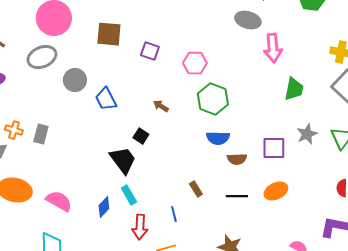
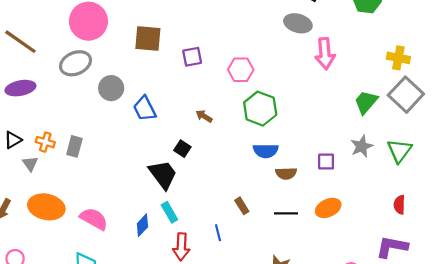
purple square: (150, 51) -> (192, 57), turned -30
green trapezoid: (294, 89) -> (366, 102), moved, turned -150
purple square: (274, 148) -> (326, 162), size x0.7

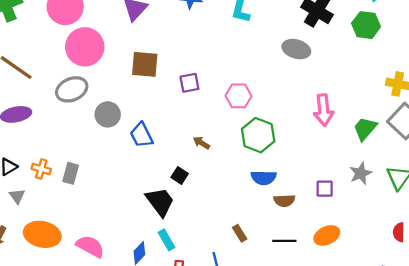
pink arrow: (325, 54) -> (324, 110), moved
gray triangle: (30, 164) -> (17, 196), moved

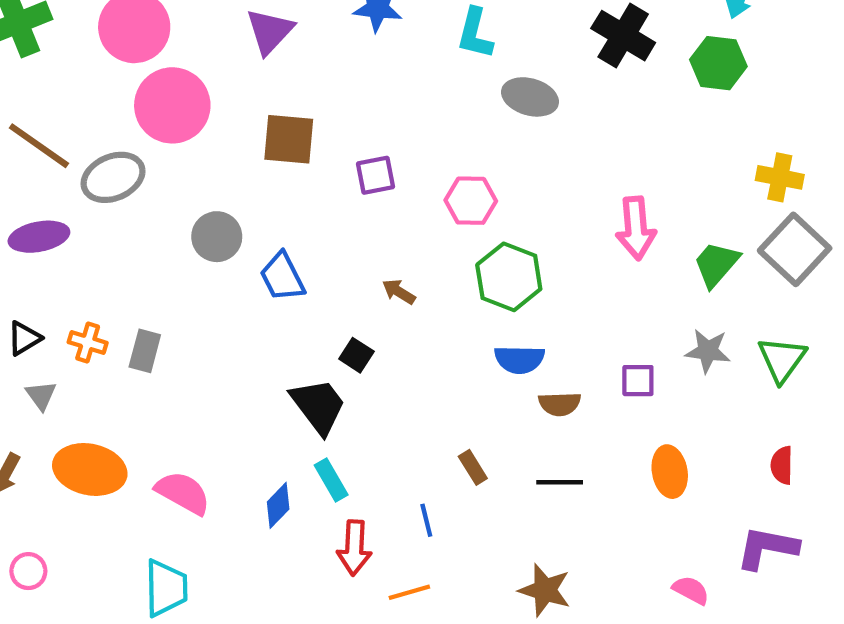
gray ellipse: (296, 49) -> (530, 97), moved
gray ellipse: (72, 89) -> (113, 177), moved
gray star: (361, 173) -> (708, 351), turned 30
orange ellipse: (327, 235) -> (670, 472), moved, turned -75

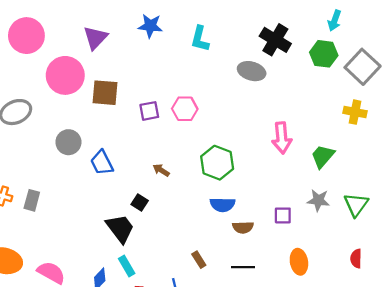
gray ellipse: (530, 97) -> (252, 71), moved
pink circle: (172, 105) -> (65, 75), moved
pink hexagon: (471, 201) -> (185, 109), moved
gray square: (795, 249) -> (363, 67), moved

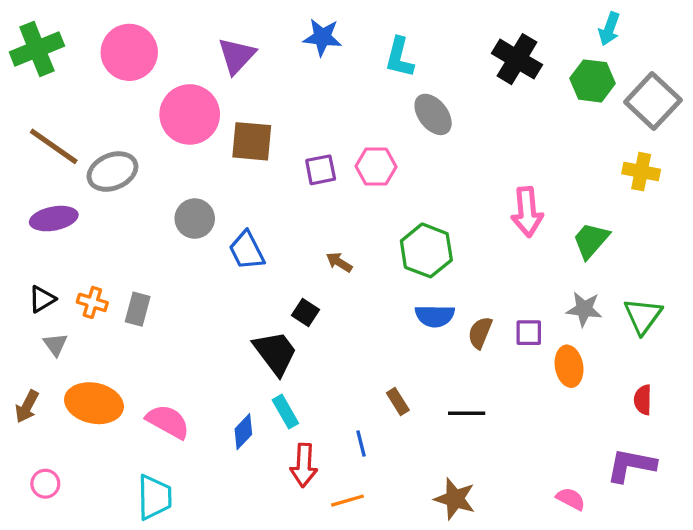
gray ellipse: (252, 71) -> (433, 114), moved, turned 36
brown semicircle: (243, 227) -> (480, 333), moved, turned 114
orange ellipse: (299, 262) -> (569, 366), moved

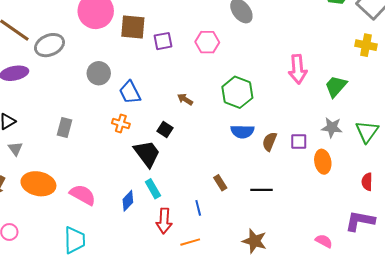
purple square: (321, 170) -> (163, 41), moved
orange cross: (92, 302) -> (121, 123), moved

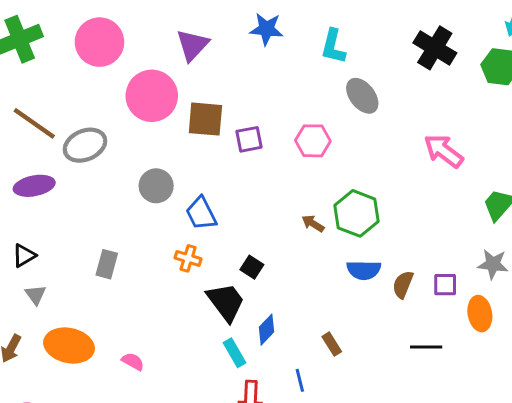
pink arrow: (298, 69) -> (444, 151), moved, turned 132
brown arrow: (185, 99) -> (313, 224), moved
black line: (261, 190) -> (426, 347), moved
pink semicircle: (83, 195) -> (133, 361), size x0.6
blue diamond: (128, 201) -> (266, 330), moved

